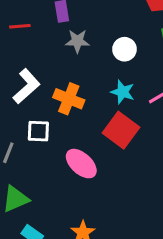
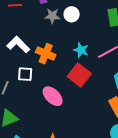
white circle: (124, 49) -> (72, 14), moved
white L-shape: (26, 86) -> (18, 45), turned -95

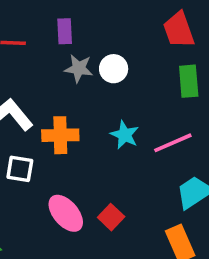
orange cross: (46, 54) -> (60, 135), turned -30
red square: (79, 75) -> (111, 217), moved, size x0.6

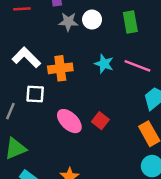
green rectangle: (189, 81) -> (130, 22), moved
pink line: (173, 143) -> (137, 66), turned 50

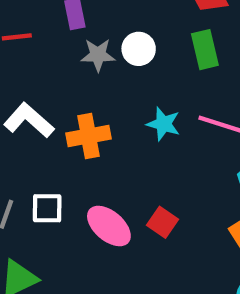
white square: (35, 94) -> (47, 208), moved

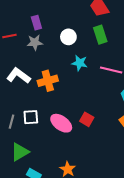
gray star: (98, 55) -> (35, 42), moved
cyan star: (163, 124) -> (80, 63), moved

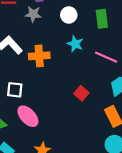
red square: (87, 119) -> (81, 93), moved
pink ellipse: (61, 123) -> (28, 116), moved

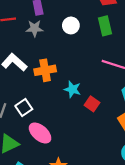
cyan star: (75, 44) -> (72, 89), moved
white square: (15, 90) -> (24, 108), turned -35

